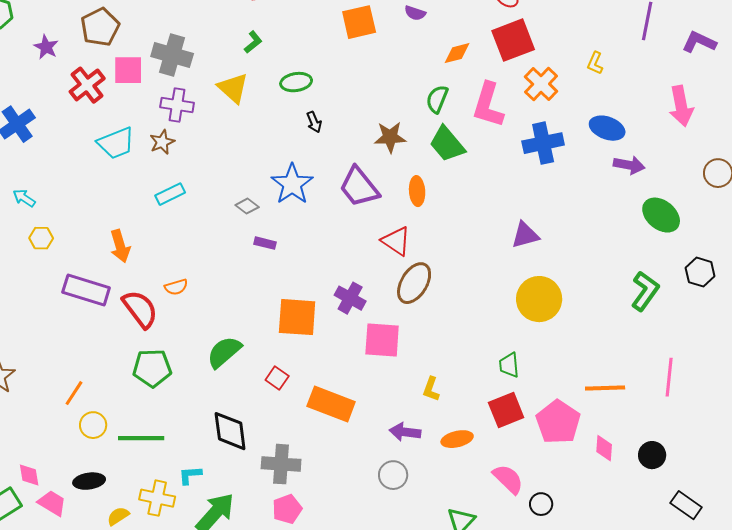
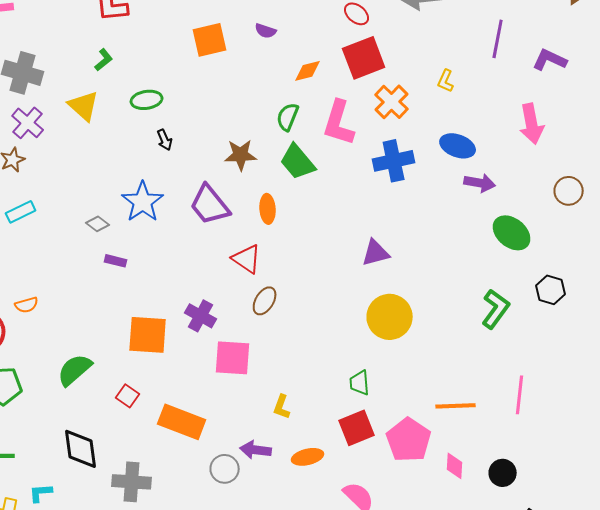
purple cross: (177, 105) -> (28, 123), turned 32
brown ellipse: (414, 283) -> (265, 301), size x0.7
gray circle: (393, 475) -> (225, 469), moved

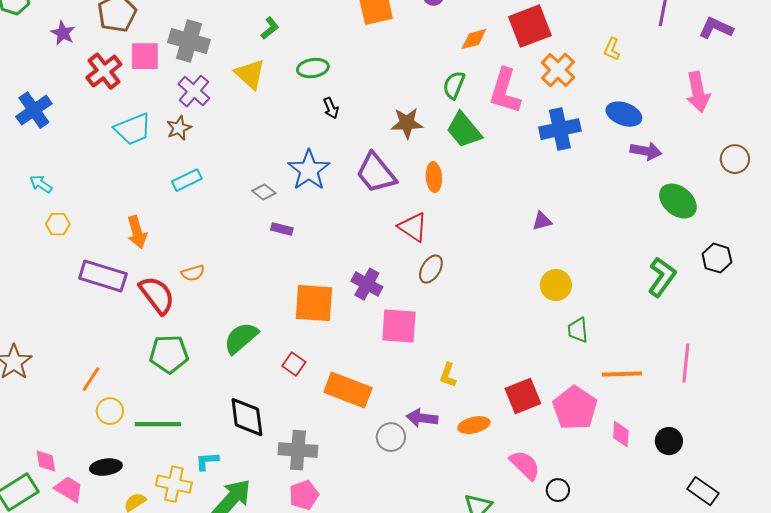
purple triangle: (376, 253) -> (542, 221), size x0.7
yellow circle: (390, 317) -> (556, 285), size x0.7
green trapezoid: (360, 383) -> (578, 330), moved

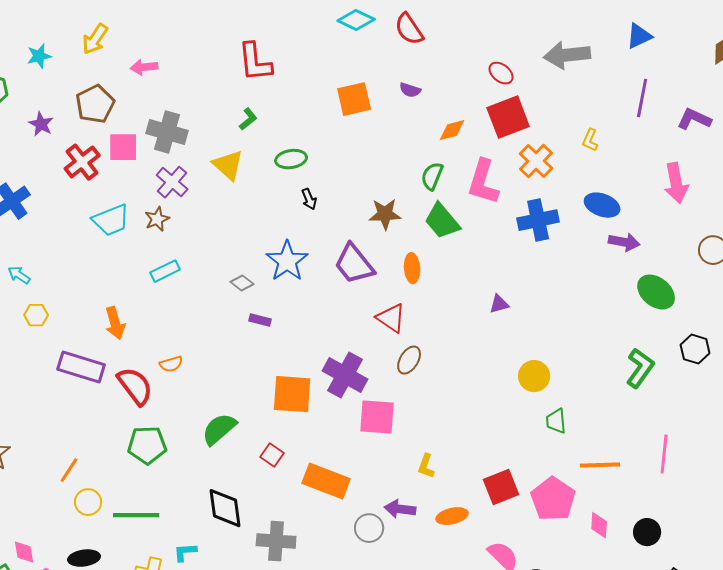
purple triangle: (542, 221) -> (499, 304), moved
purple cross: (367, 284) -> (345, 375), size x1.4

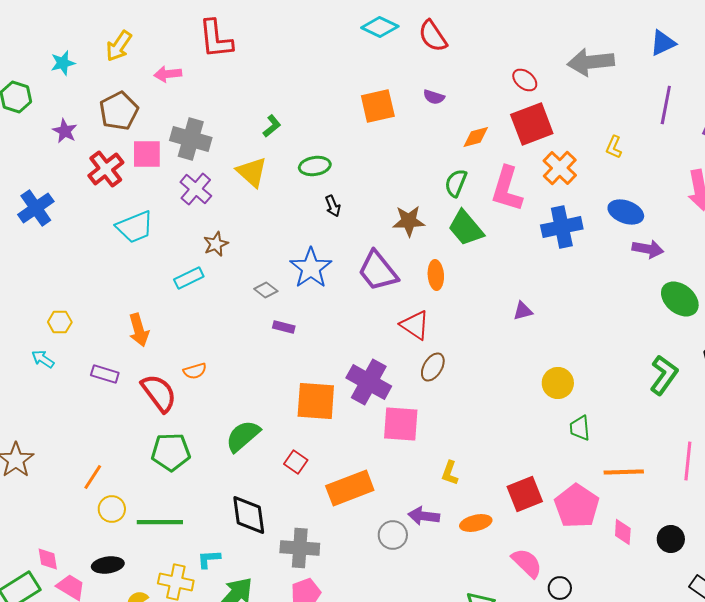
red L-shape: (255, 62) -> (216, 39), moved
brown star: (157, 219) -> (216, 244), moved
cyan arrow: (19, 275) -> (43, 359), moved
purple rectangle: (81, 367) -> (105, 374), size x0.6
orange rectangle: (326, 481) -> (350, 488), turned -42

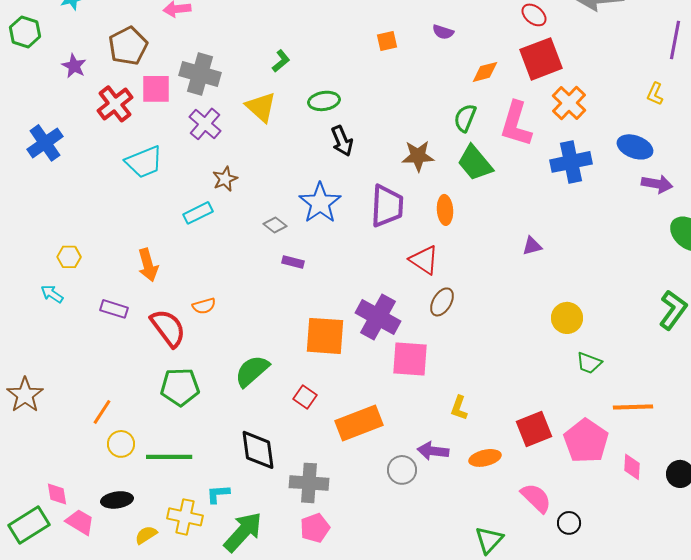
orange square: (378, 106) -> (387, 41), size x0.6
yellow L-shape: (614, 147) -> (655, 94), moved
black arrow: (333, 206) -> (342, 141), size x1.4
purple trapezoid: (378, 271) -> (387, 206), turned -138
green trapezoid: (580, 428) -> (589, 363), turned -64

